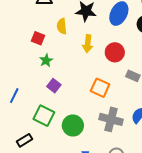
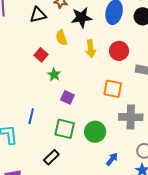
red square: (38, 38) -> (41, 55), turned 32

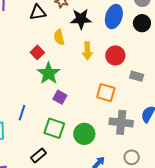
green star: (54, 75) -> (49, 73), size x1.6

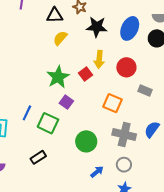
yellow semicircle: (59, 37) -> (60, 38), moved, turned 49
red square: (37, 52) -> (86, 74), moved
green square: (54, 128) -> (48, 123), moved
gray circle: (132, 157) -> (124, 165), moved

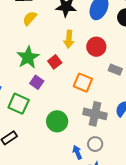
red square: (86, 74) -> (55, 62), moved
blue arrow: (97, 172) -> (77, 152), moved, turned -72

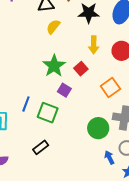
orange square: (83, 83) -> (110, 87), turned 36
green circle: (57, 121) -> (98, 128), moved

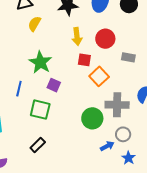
red square: (81, 69) -> (84, 60), moved, turned -32
blue line: (26, 104) -> (19, 89), moved
blue arrow: (109, 157) -> (107, 146), turned 96

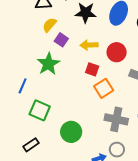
yellow arrow: (77, 36) -> (89, 45), turned 84
purple square: (54, 85) -> (61, 40), moved
green circle: (92, 118) -> (71, 132), moved

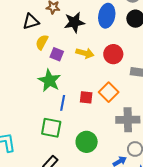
yellow arrow: (89, 45) -> (85, 53), turned -150
red square: (92, 69) -> (86, 97), moved
blue line: (23, 86) -> (63, 103), moved

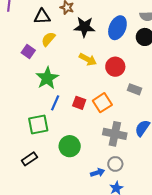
purple square: (57, 54) -> (28, 51), moved
green square: (51, 128) -> (38, 125), turned -35

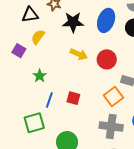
green star: (47, 78) -> (40, 76), size x0.6
orange square: (102, 103) -> (113, 97), moved

